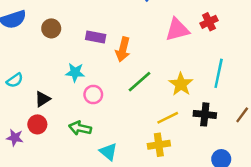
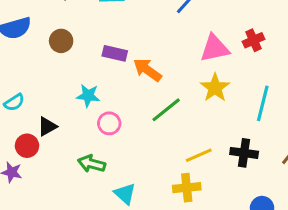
orange arrow: (123, 49) -> (147, 70), turned 110
yellow star: (181, 84) -> (215, 88), moved
red circle: (37, 124) -> (27, 146), moved

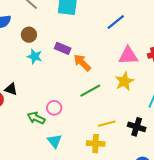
cyan star: (88, 96) -> (35, 56), moved
pink circle: (109, 123) -> (54, 108), moved
black triangle: (47, 126) -> (11, 89), turned 40

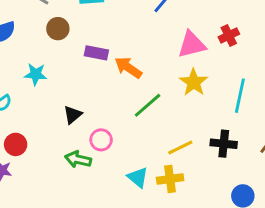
brown circle: (29, 35) -> (58, 29), moved
cyan star: (35, 56) -> (36, 74), moved
black triangle: (11, 89) -> (73, 115), moved, turned -48
cyan triangle: (55, 141) -> (138, 177), moved

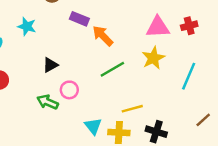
black cross: (224, 144) -> (156, 132), moved

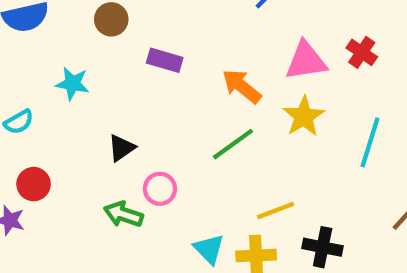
red cross: (189, 26) -> (362, 52), turned -35
orange arrow: (103, 36) -> (242, 86), moved

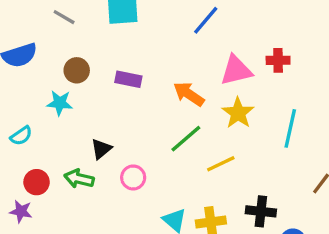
brown circle: (111, 19) -> (77, 70), moved
red cross: (362, 52) -> (278, 60), turned -30
yellow line: (276, 211) -> (221, 164), moved
green arrow: (123, 214) -> (79, 179), moved

